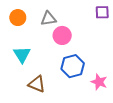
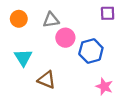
blue hexagon: (73, 66) -> (91, 51), moved
brown triangle: (37, 84) -> (47, 80), moved

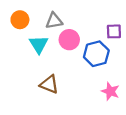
purple square: (108, 13) -> (114, 31), moved
cyan triangle: (23, 58) -> (39, 44), moved

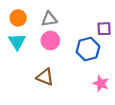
pink circle: (69, 40) -> (50, 40), moved
cyan triangle: (39, 44) -> (17, 42), moved

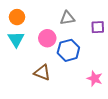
gray triangle: (49, 19) -> (67, 18), moved
blue hexagon: (88, 49) -> (68, 50), moved

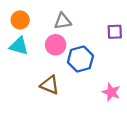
gray triangle: (67, 18) -> (63, 21), moved
cyan triangle: (16, 39) -> (19, 46), turned -42

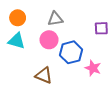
pink star: (111, 92) -> (93, 68), moved

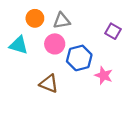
orange circle: (18, 18) -> (35, 18), moved
purple square: (101, 28) -> (113, 31), turned 32

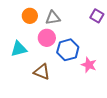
purple square: (113, 31) -> (97, 16), moved
cyan triangle: (19, 45) -> (19, 49), moved, turned -30

